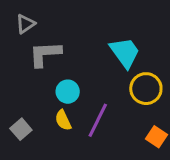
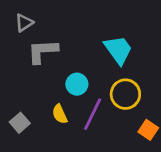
yellow circle: (146, 89) -> (125, 94), moved
cyan circle: (68, 92) -> (77, 84), moved

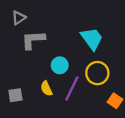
gray square: (20, 123) -> (15, 95), turned 32

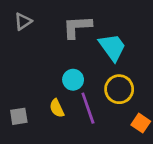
gray L-shape: (33, 40) -> (77, 27), moved
purple line: (72, 89) -> (88, 108), turned -45

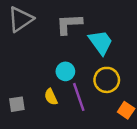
gray triangle: (23, 21) -> (21, 19), size x1.6

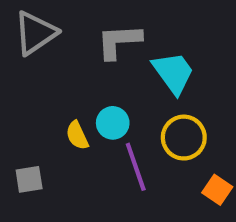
yellow semicircle: (51, 97) -> (77, 135), moved

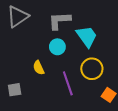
cyan circle: (113, 123) -> (57, 47), moved

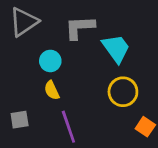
cyan circle: (57, 47) -> (50, 61), moved
purple line: (68, 83) -> (68, 127), moved

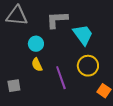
gray triangle: (24, 22) -> (17, 16), turned 40
purple line: (68, 127) -> (61, 78), moved

